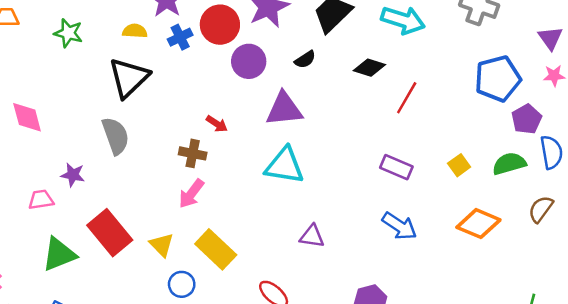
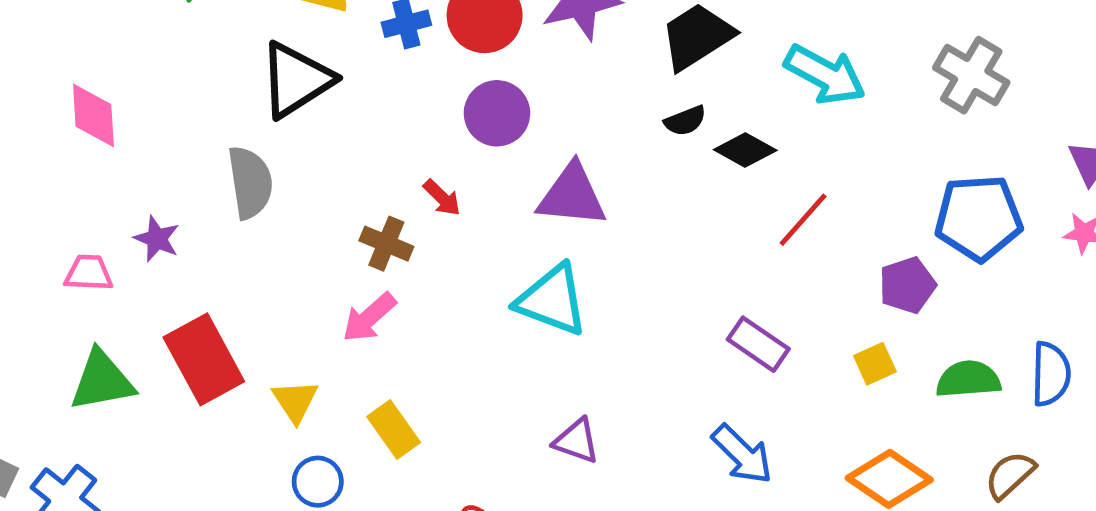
black semicircle: (305, 60) -> (685, 121), moved
purple circle: (249, 61) -> (497, 113), moved
purple pentagon: (527, 119) -> (907, 285), moved
yellow rectangle: (216, 249) -> (394, 430), size x0.7

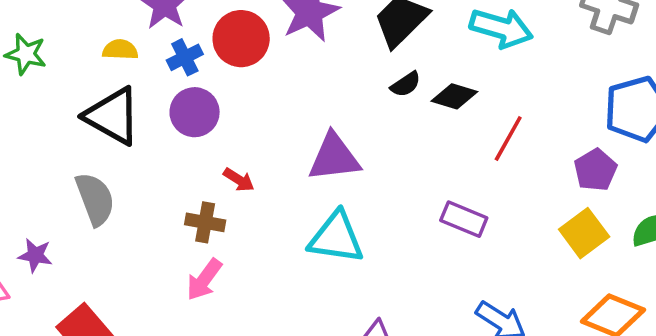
black triangle: (296, 80) -> (113, 116), turned -46
purple circle: (497, 113) -> (195, 112), moved
purple rectangle: (758, 344) -> (464, 219), moved
yellow square: (875, 364) -> (584, 233), size x1.5

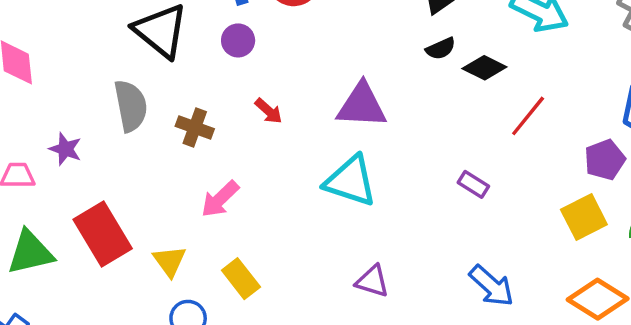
purple circle: (195, 112) -> (238, 40), size x0.7
purple rectangle: (464, 219) -> (473, 184), size x0.7
brown cross: (205, 222) -> (195, 127), moved

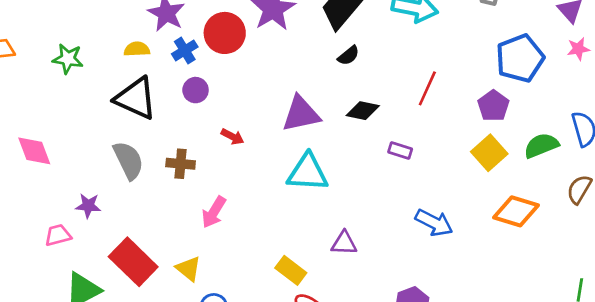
black diamond: (484, 68) -> (363, 111), moved
yellow rectangle: (241, 279) -> (291, 270), moved

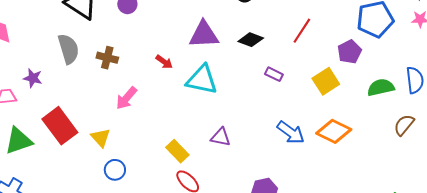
red arrow: (232, 137) -> (164, 62), moved
yellow square: (489, 153) -> (326, 81), moved
orange diamond: (516, 211) -> (334, 131), moved

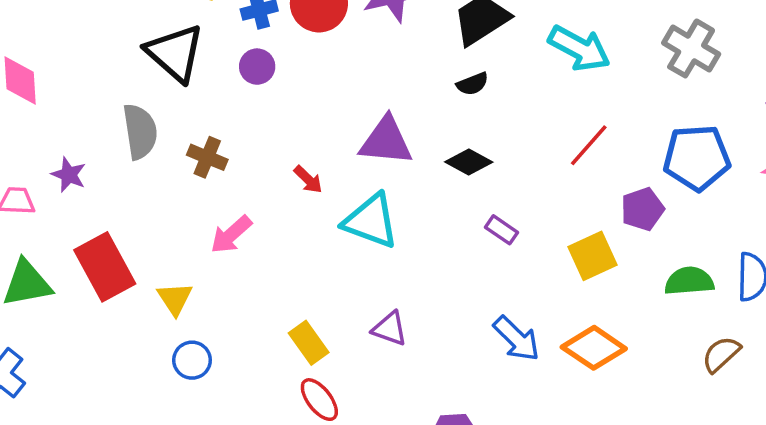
red line: (302, 31) -> (589, 145), moved

